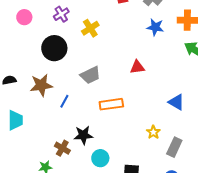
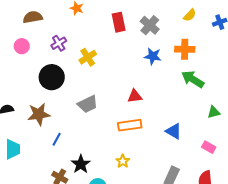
blue line: (64, 101) -> (57, 139), moved
orange rectangle: (111, 104) -> (130, 125), moved
yellow star: (153, 132) -> (123, 161), moved
black star: (83, 135) -> (81, 164), turned -30

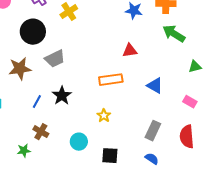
red triangle: (135, 96) -> (130, 51), moved
gray trapezoid: (88, 104) -> (55, 59), moved
blue line: (57, 139) -> (37, 102), moved
black star: (81, 164) -> (62, 96), moved

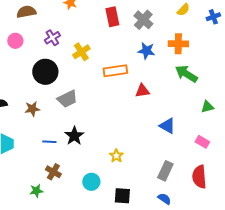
brown star: (20, 69) -> (32, 109), size x0.7
orange rectangle: (111, 80) -> (115, 71), moved
blue line: (37, 102) -> (49, 142), turned 64

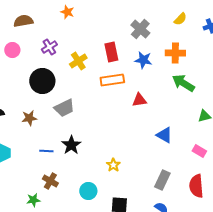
red rectangle: (112, 17) -> (111, 52), moved

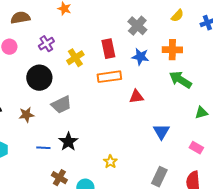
blue triangle: (164, 135) -> (161, 132), turned 30
brown cross: (50, 181) -> (59, 178), moved

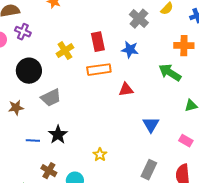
gray cross: (137, 26) -> (139, 19), moved
purple cross: (46, 44) -> (23, 32), moved, turned -35
orange cross: (172, 50) -> (184, 46), moved

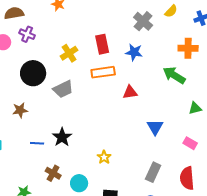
gray trapezoid: (51, 98) -> (63, 89), moved

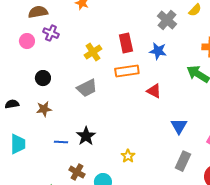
black circle: (33, 73) -> (43, 78), moved, size x0.6
red triangle: (130, 92) -> (154, 91), turned 35
gray rectangle: (153, 172) -> (183, 161), moved

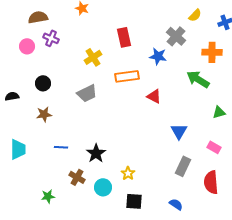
gray cross: (167, 20) -> (176, 36), moved
red rectangle: (126, 43) -> (124, 37), moved
black semicircle: (12, 104) -> (12, 96), moved
black star: (86, 136) -> (96, 153), moved
yellow star: (128, 156) -> (128, 173), moved

